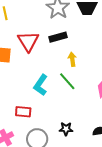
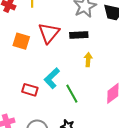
green line: (67, 81) -> (72, 94), moved
red rectangle: (23, 112) -> (30, 90), moved

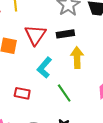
yellow arrow: (88, 60) -> (77, 58), size x1.5
cyan L-shape: (52, 78) -> (44, 68), moved

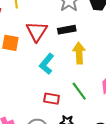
red rectangle: (22, 93) -> (52, 99), moved
green line: (64, 93) -> (79, 91), moved

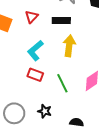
red triangle: (37, 31) -> (32, 17), size x0.6
red rectangle: (52, 99) -> (35, 75), moved

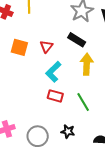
red triangle: (32, 17) -> (46, 46), moved
black rectangle: (61, 21) -> (77, 40), turned 36

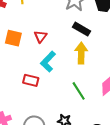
black rectangle: (77, 40) -> (82, 29), moved
red rectangle: (55, 96) -> (31, 80), moved

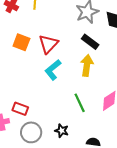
red triangle: (40, 36) -> (48, 44), size x1.5
red rectangle: (31, 80) -> (20, 109), moved

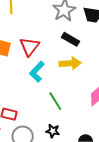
yellow arrow: (87, 65) -> (70, 63), turned 85
green line: (80, 103) -> (55, 101), moved

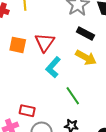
yellow arrow: (70, 63) -> (86, 57), turned 35

